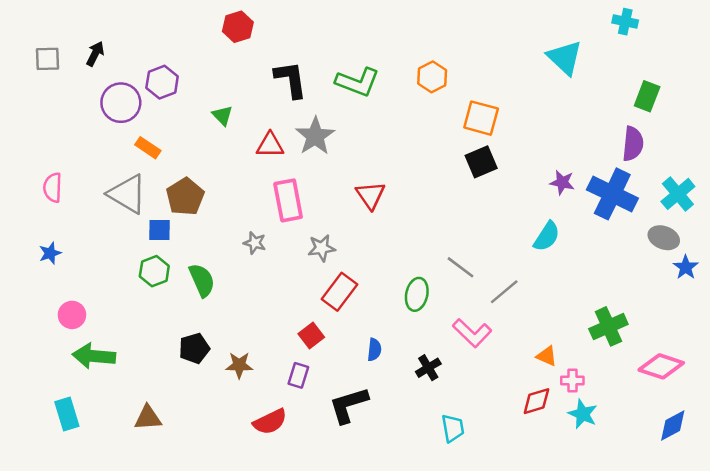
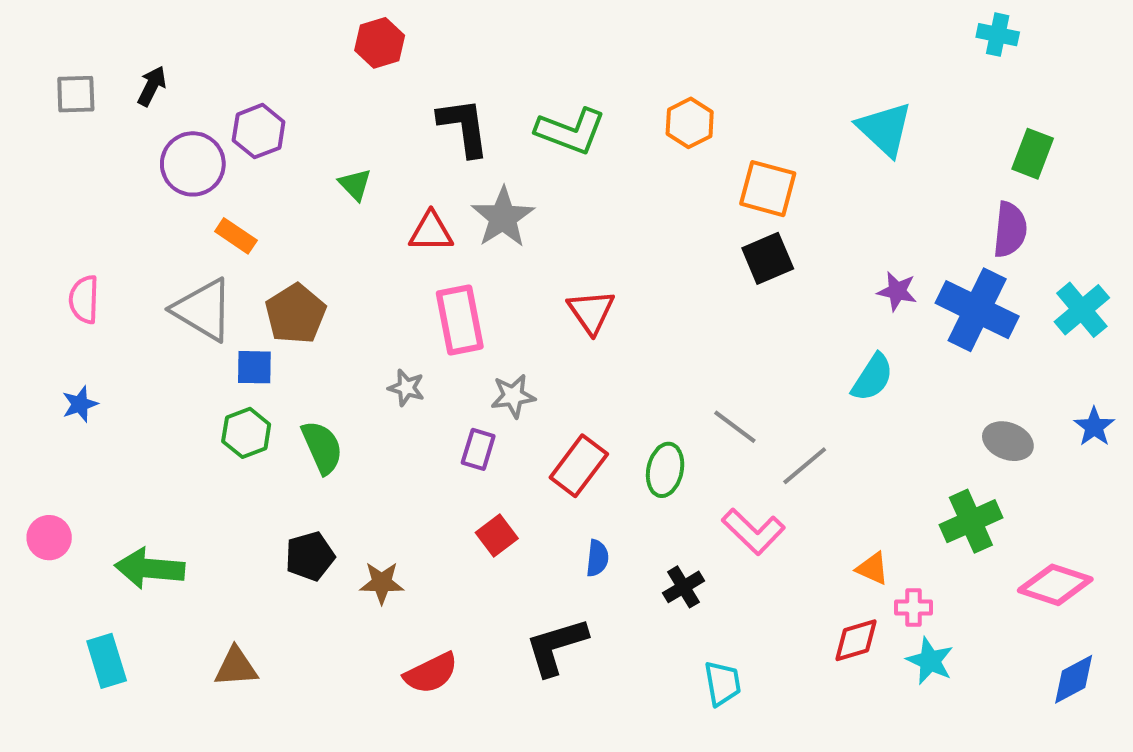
cyan triangle: (565, 58) -> (885, 129), moved
gray ellipse: (664, 238) -> (1008, 441), moved
red rectangle: (340, 292) -> (579, 466), moved
pink circle: (72, 315) -> (49, 538), moved
purple rectangle: (298, 375) -> (478, 449), moved

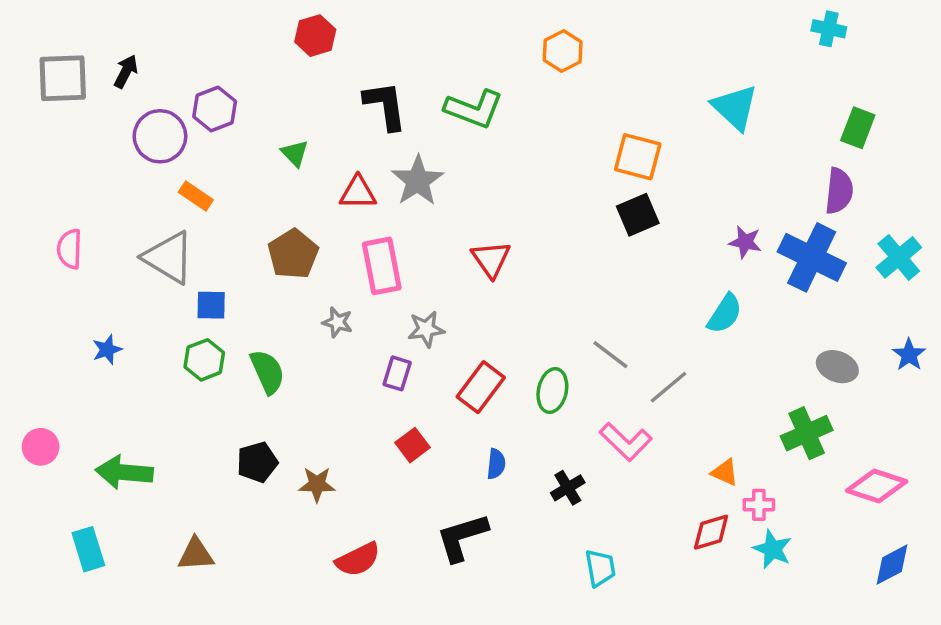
gray square: (76, 94) -> (63, 78), size x1.5
orange hexagon: (690, 123) -> (563, 51), moved
brown pentagon: (295, 314) -> (293, 254), moved
blue star: (80, 404) -> (107, 350), moved

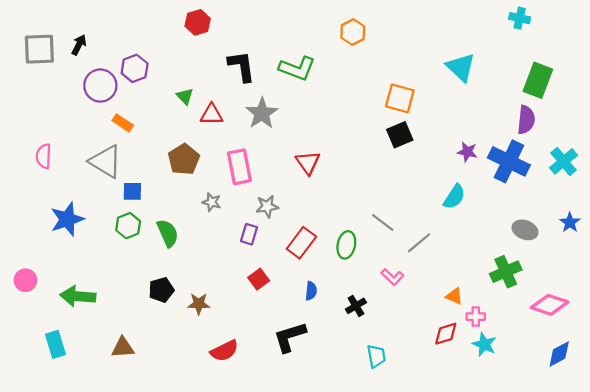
green rectangle: (858, 128) -> (538, 80), size x1.4
red triangle: (358, 193) -> (212, 114), moved
blue star: (107, 350) -> (67, 219), size x1.8
pink L-shape: (626, 442) -> (392, 277), size x0.7

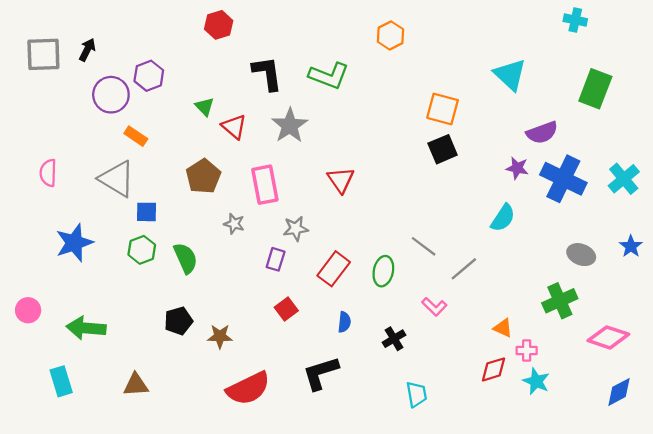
red triangle: (212, 114) -> (234, 127), turned 40
purple semicircle: (526, 120) -> (542, 133), moved, turned 64
red semicircle: (224, 351) -> (248, 388), size x1.4

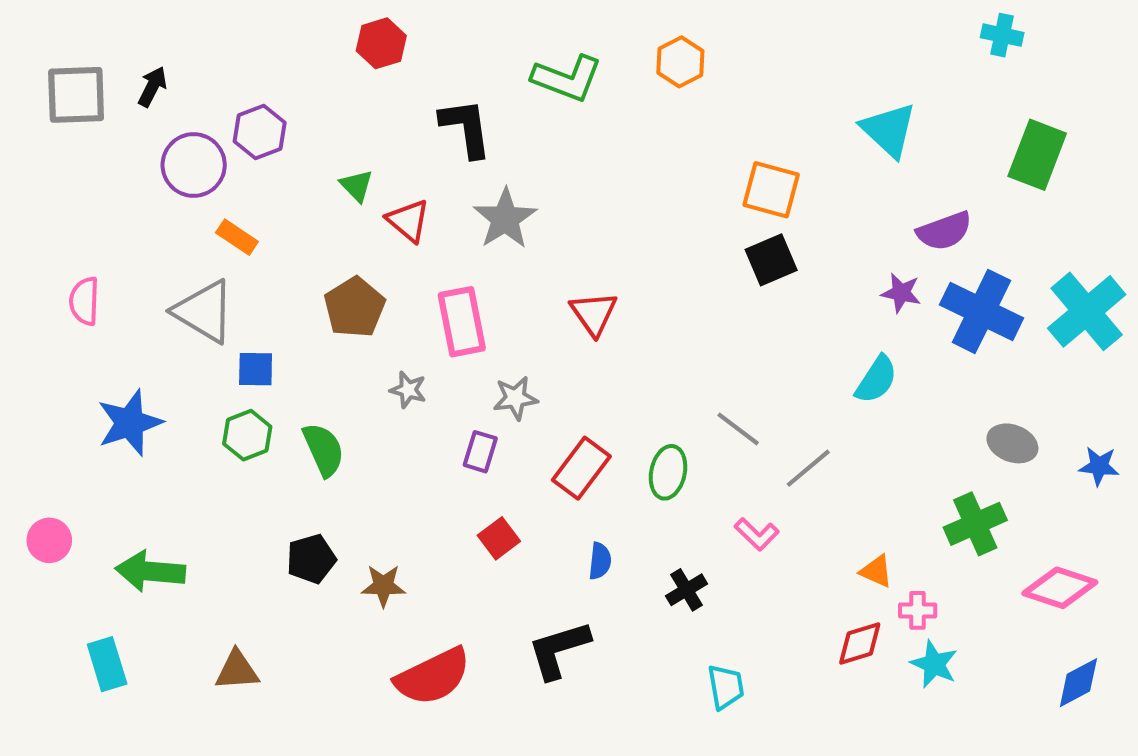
green L-shape: (329, 76) -> (567, 78), moved
cyan cross: (624, 179) -> (1087, 311), size x1.4
blue star: (631, 246) -> (1099, 466), moved, turned -30

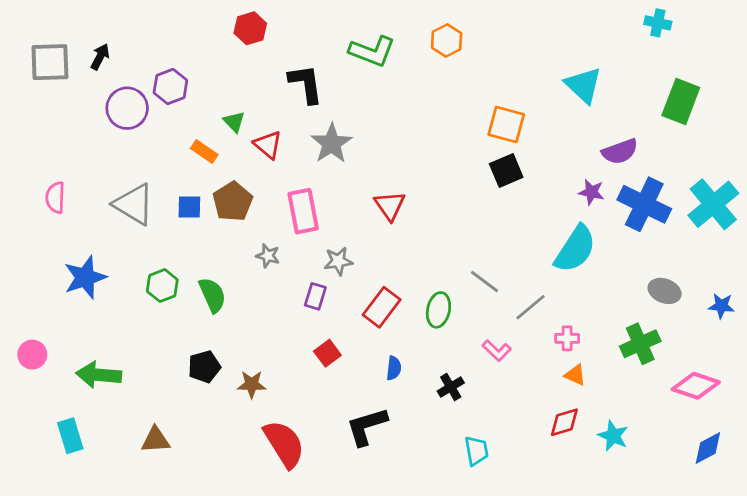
orange rectangle: (237, 237) -> (204, 152), moved
blue square: (256, 369) -> (189, 207), moved
cyan semicircle: (876, 379) -> (575, 249), size x1.5
pink cross: (918, 610) -> (567, 338), moved
red semicircle: (433, 676) -> (284, 444), turned -96

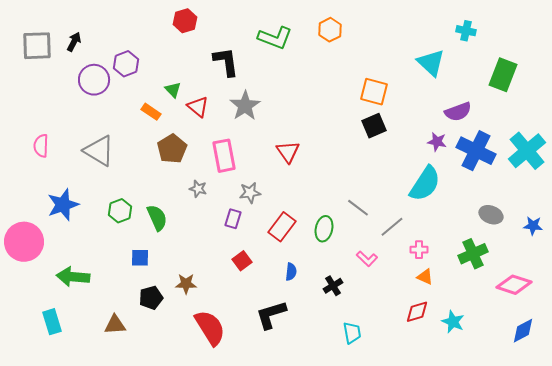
cyan cross: (658, 23) -> (466, 31), moved
blue square: (189, 207) -> (140, 258), moved
pink circle: (32, 355) -> (24, 242), moved, size x1.8
black pentagon: (204, 367) -> (151, 298), moved

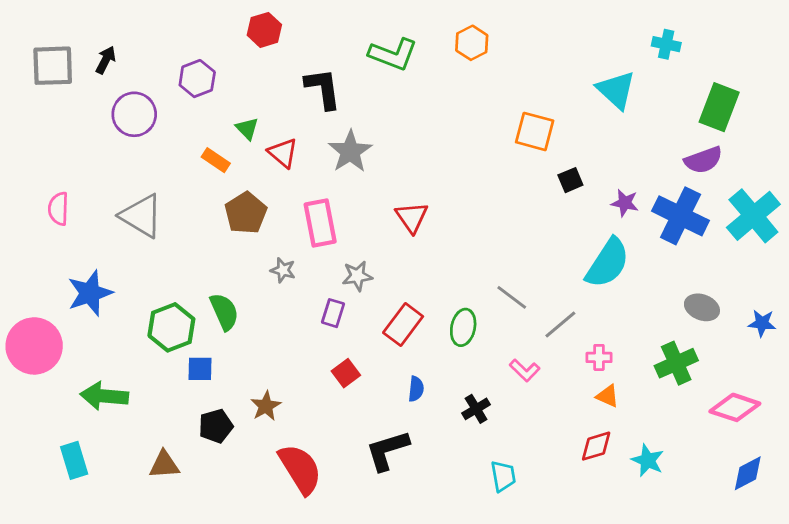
purple hexagon: (126, 64) -> (197, 79), moved
purple semicircle: (458, 112) -> (703, 160), moved
black square: (374, 126) -> (570, 180), moved, size x0.7
green hexagon: (120, 211) -> (171, 327), moved, size x1.4
brown star: (186, 284) -> (266, 406), turned -30

